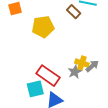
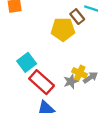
yellow pentagon: (43, 27) -> (63, 29), moved
cyan square: (35, 89) -> (27, 62), moved, turned -30

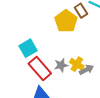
yellow pentagon: (63, 29) -> (66, 21), turned 30
gray star: (71, 81) -> (61, 65), moved

